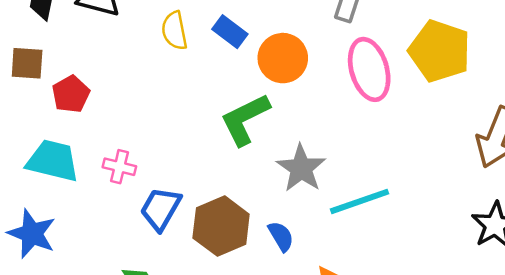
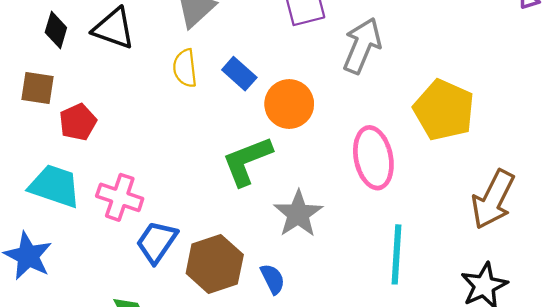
pink ellipse: (369, 69) -> (373, 158), moved
pink cross: (119, 167) -> (120, 197), size x1.4
cyan line: (360, 201) -> (397, 254), moved, turned -72

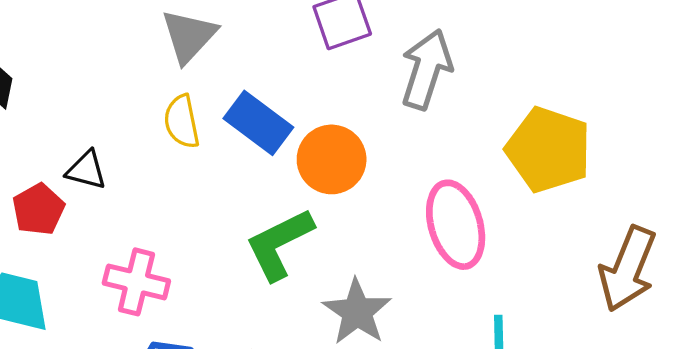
black triangle: (114, 28) -> (86, 170), moved, size x0.7
blue rectangle: (239, 74) -> (258, 123), size x1.4
pink cross: (120, 197) -> (136, 282), moved

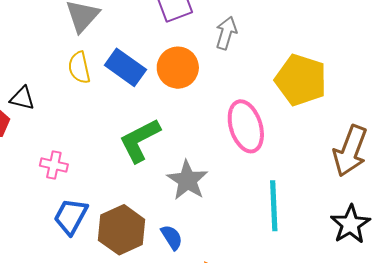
gray arrow: (426, 69) -> (226, 33), size x0.7
orange circle: (332, 159) -> (178, 68), moved
pink cross: (136, 282) -> (54, 165), size x0.7

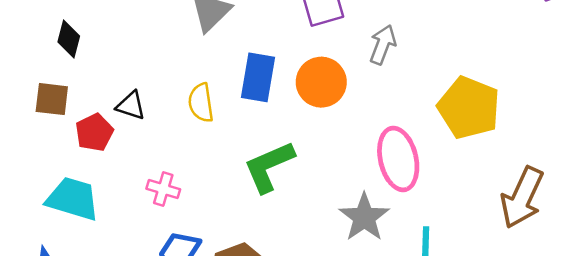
blue rectangle: (125, 67) -> (258, 77), turned 60
yellow semicircle: (79, 68) -> (201, 103), moved
gray star: (187, 180) -> (364, 217), moved

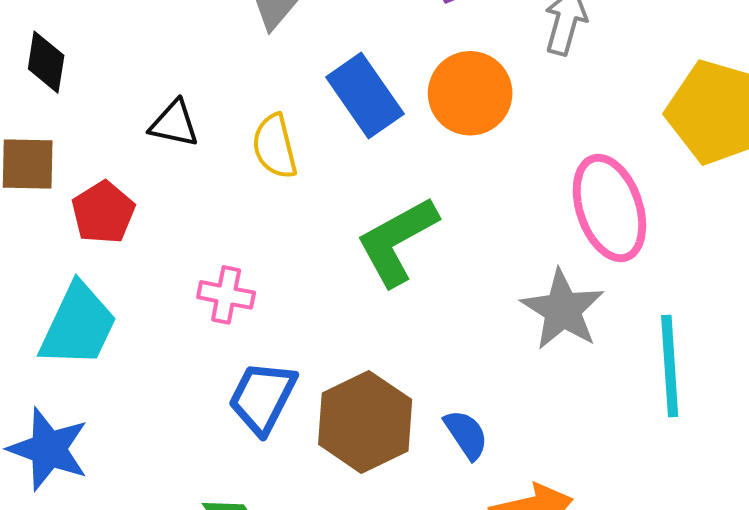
blue rectangle: (258, 77) -> (365, 96), turned -39
black triangle: (131, 106) -> (174, 124), moved
cyan trapezoid: (73, 199) -> (78, 325), turned 104

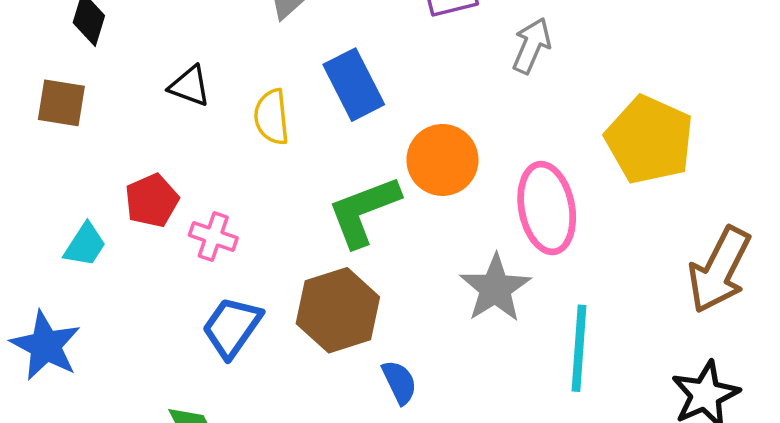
orange circle: (470, 93) -> (442, 160), moved
red pentagon: (103, 212) -> (152, 201), moved
cyan trapezoid: (78, 325) -> (85, 245), size x0.6
brown hexagon: (365, 422) -> (338, 310), moved

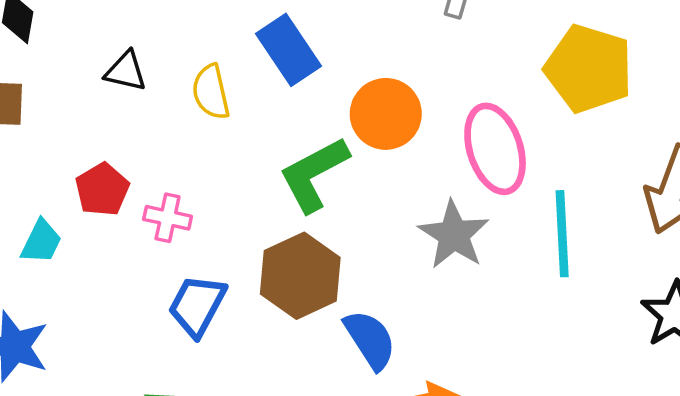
cyan line: (579, 348) -> (562, 234), moved
blue semicircle: (399, 382) -> (370, 340), size x1.4

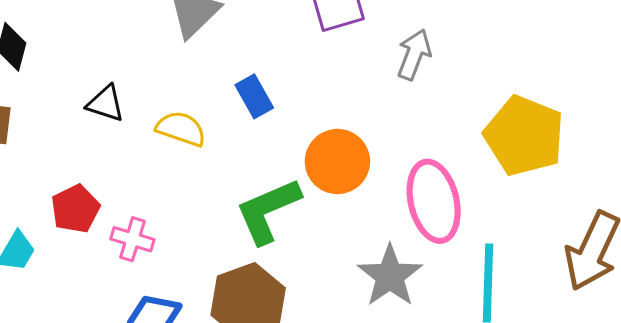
blue rectangle: (288, 50) -> (254, 96), size x0.7
yellow semicircle: (211, 92) -> (181, 129), turned 117

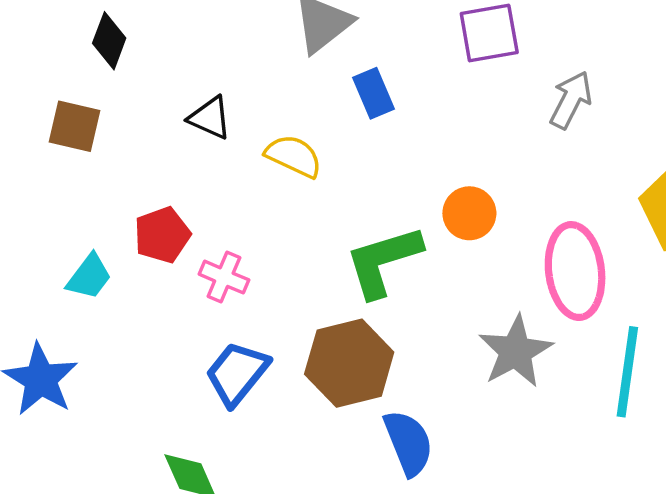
blue rectangle: (254, 96) -> (373, 93), moved
orange circle: (337, 161) -> (469, 213), size x0.7

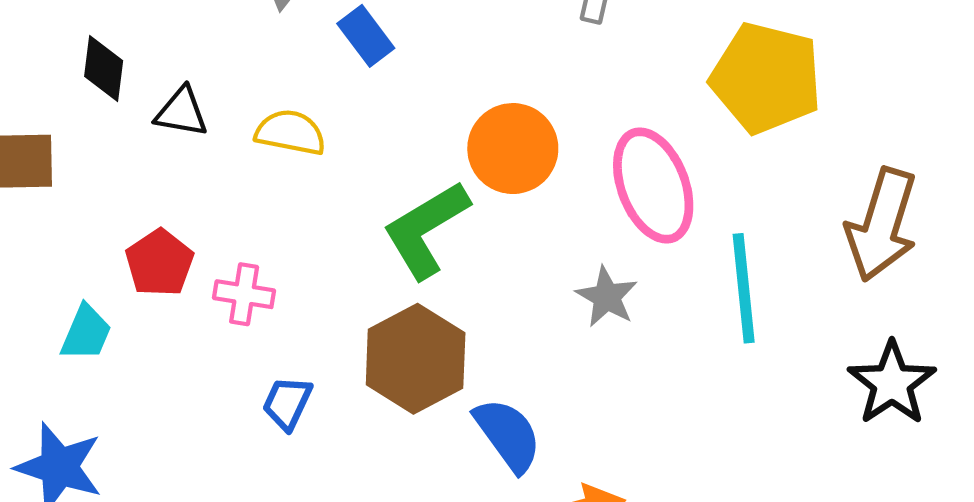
black diamond: (109, 41) -> (104, 68), moved
orange circle: (469, 213) -> (513, 149), size x1.4
gray star: (515, 351) -> (607, 297), size x0.7
blue trapezoid: (237, 373) -> (287, 403), size x0.7

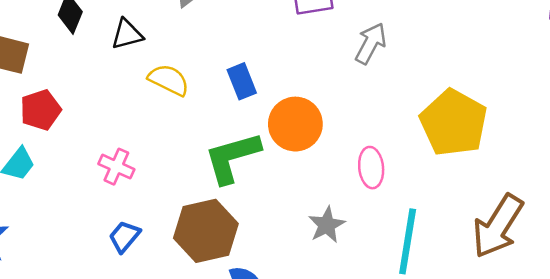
blue rectangle: (366, 36) -> (242, 81), moved
black triangle: (181, 112) -> (127, 34), moved, turned -40
pink ellipse: (653, 186) -> (371, 168), size x0.6
red pentagon: (160, 263) -> (41, 110), moved

